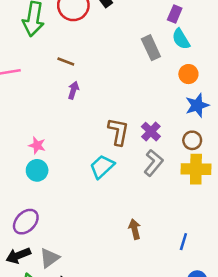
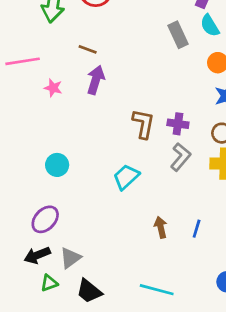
purple arrow: (73, 90) -> (96, 80), size x1.5
purple cross: (151, 132) -> (178, 124), turned -36
pink star: (37, 145) -> (53, 88), moved
cyan trapezoid: (102, 167) -> (126, 177), moved
blue line: (183, 242) -> (197, 229), moved

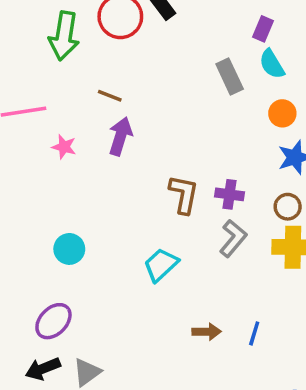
brown arrow: (161, 227) -> (207, 332), turned 102

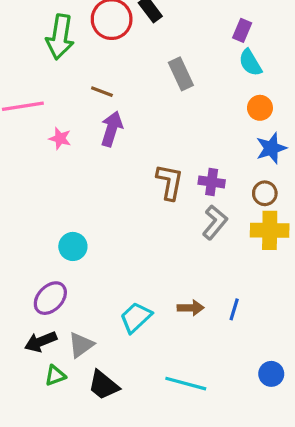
gray rectangle: (230, 76) -> (181, 74), moved
cyan circle: (69, 249) -> (73, 246), moved
cyan trapezoid: (161, 265) -> (136, 317), moved

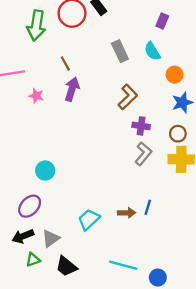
cyan semicircle: (250, 63) -> (152, 51), moved
brown line: (102, 92) -> (65, 63), turned 40
brown L-shape: (170, 182) -> (128, 97), moved, turned 35
blue line: (234, 309) -> (148, 207), moved
blue circle: (271, 374) -> (158, 278), moved

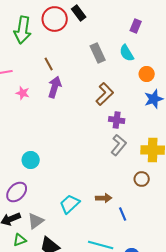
brown circle: (178, 134) -> (142, 179), moved
blue line: (148, 207) -> (123, 214), moved, turned -40

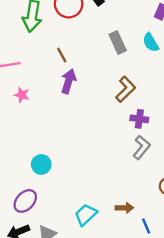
pink star: (23, 93) -> (22, 95), moved

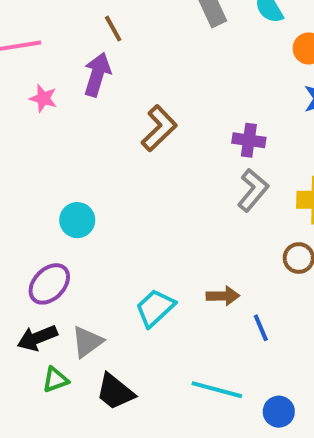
purple arrow: (69, 81) -> (97, 74), moved
brown L-shape: (126, 89) -> (159, 128), moved

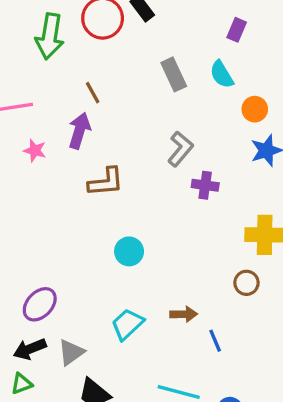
brown L-shape: (159, 128) -> (106, 182), moved, turned 39
gray L-shape: (253, 190) -> (180, 149), moved
cyan circle: (77, 220) -> (129, 251), moved
green triangle: (55, 380) -> (22, 384), moved

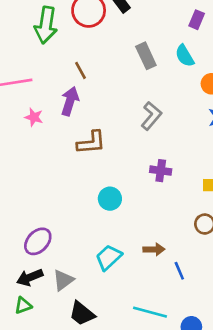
purple cross: (205, 185) -> (161, 171), moved

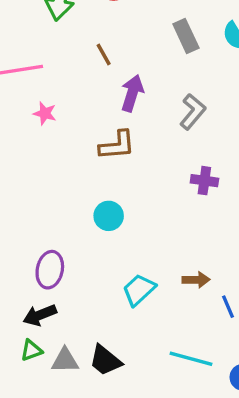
purple arrow: (70, 101) -> (132, 93), moved
cyan circle: (110, 199) -> (109, 216), moved
purple ellipse: (38, 241) -> (50, 270), turned -32
gray triangle: (63, 280) -> (65, 360), moved, turned 35

